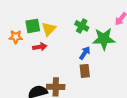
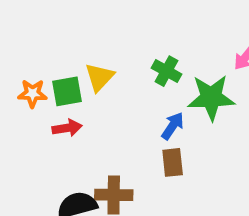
green square: (33, 26) -> (67, 91), moved
red arrow: (40, 47) -> (67, 128), moved

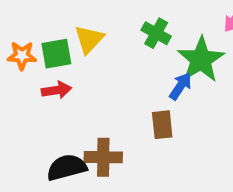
green star: (211, 97) -> (201, 60), turned -30
blue arrow: (173, 126) -> (181, 86), moved

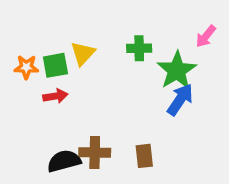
green cross: (156, 33) -> (139, 48), turned -30
blue arrow: (181, 86) -> (180, 100), moved, size x1.4
brown rectangle: (162, 125) -> (144, 156), moved

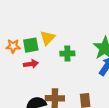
green cross: (139, 48) -> (67, 53), moved

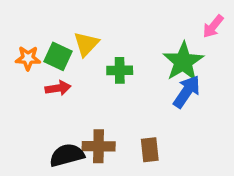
green square: (31, 45) -> (58, 56), turned 35

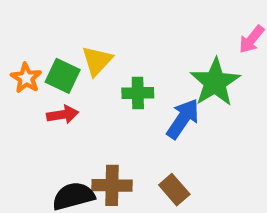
orange star: (28, 58) -> (26, 78), turned 30
blue arrow: (187, 92) -> (183, 119), moved
brown rectangle: (150, 150) -> (174, 190), turned -35

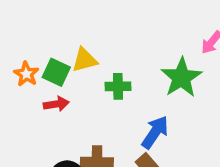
yellow triangle: (97, 61) -> (84, 60), turned 32
blue arrow: (183, 119) -> (155, 132), moved

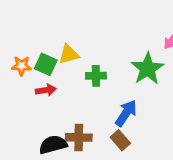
orange star: (26, 74) -> (21, 66), turned -30

